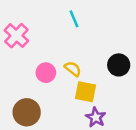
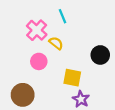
pink cross: (16, 36) -> (37, 30), moved
yellow semicircle: (73, 69) -> (56, 43), moved

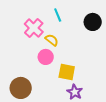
black circle: (100, 55) -> (93, 22), moved
pink circle: (39, 61) -> (46, 57), moved

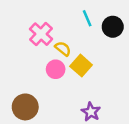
cyan line: (58, 15) -> (87, 18), moved
yellow square: (67, 72) -> (81, 66), moved, turned 30

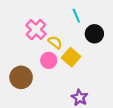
black circle: (113, 27) -> (94, 34), moved
brown circle: (25, 107) -> (21, 77), moved

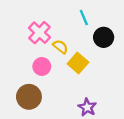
pink circle: (49, 60) -> (42, 66), moved
brown circle: (21, 77) -> (29, 97), moved

